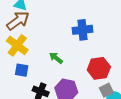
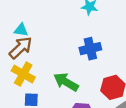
green arrow: (56, 58) -> (66, 82), size x1.6

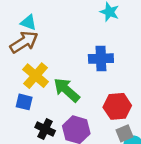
yellow cross: (23, 74) -> (36, 76), moved

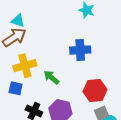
yellow cross: (36, 76) -> (25, 66), turned 35
green arrow: (67, 90) -> (51, 77), size x0.7

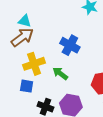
blue cross: (80, 50) -> (70, 45), moved, turned 36

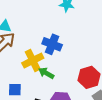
yellow cross: (34, 64) -> (33, 61), moved

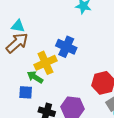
green arrow: (46, 73) -> (35, 77), moved

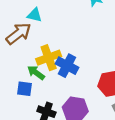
cyan triangle: (18, 26) -> (35, 15), moved
blue cross: (66, 47) -> (67, 66), moved

